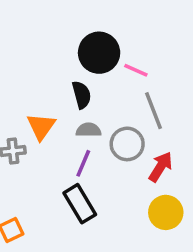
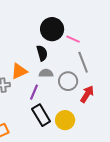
orange triangle: (41, 126) -> (19, 71), turned 30
purple line: (83, 163) -> (34, 92), moved
yellow circle: (166, 212) -> (65, 120), moved

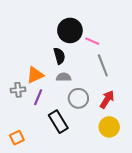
gray circle: (68, 81) -> (78, 98), moved
purple line: (34, 92) -> (38, 97), moved
yellow circle: (65, 120) -> (109, 127), moved

